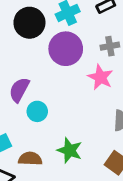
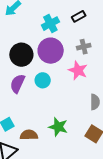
black circle: (29, 23) -> (21, 55), moved
cyan circle: (37, 111) -> (43, 80), moved

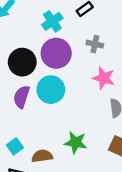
gray cross: (84, 47) -> (95, 44), turned 32
pink star: (78, 70) -> (104, 78), moved
cyan circle: (43, 80) -> (51, 90), size x1.5

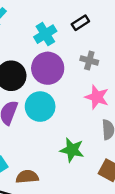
green star: (76, 142) -> (72, 150), moved

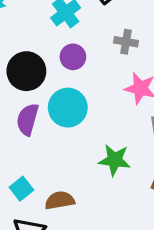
purple circle: (48, 68) -> (73, 57), size x0.6

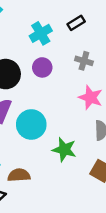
cyan circle: (68, 108) -> (31, 124), moved

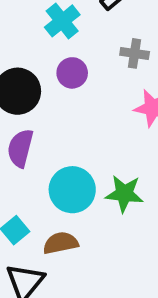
cyan circle: (31, 124) -> (72, 190), moved

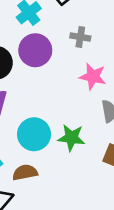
purple circle: (72, 73) -> (35, 50), size x1.5

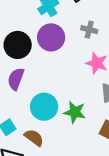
brown semicircle: (25, 172) -> (34, 138), turned 42

